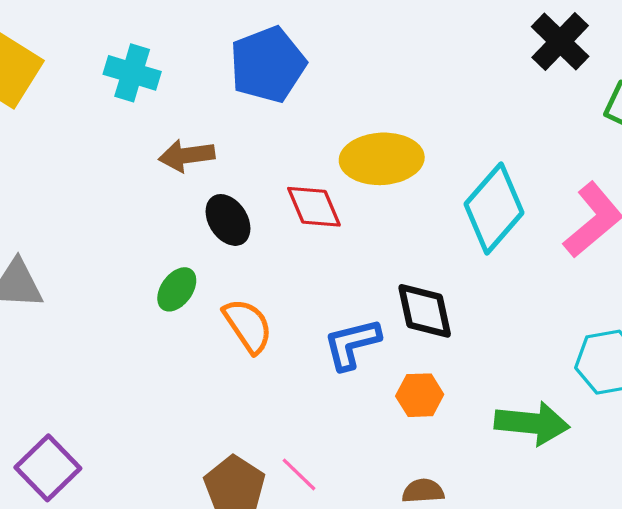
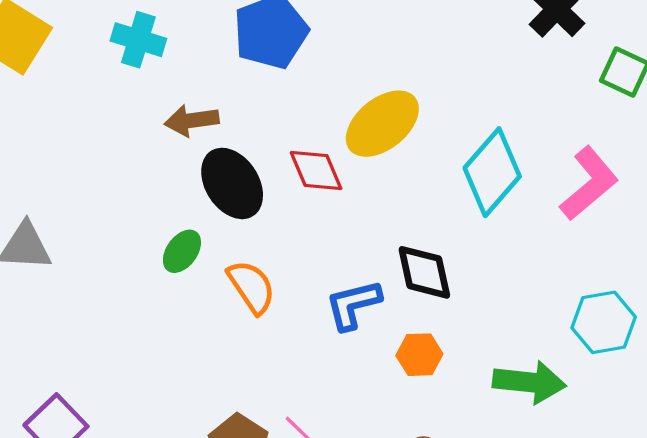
yellow ellipse: (382, 159) -> (382, 124), turned -36
black ellipse: (228, 220) -> (232, 183), size x1.4

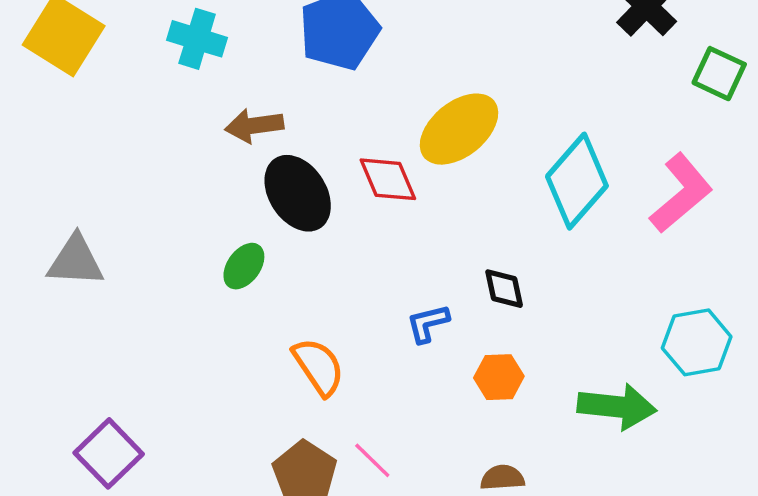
black diamond: (424, 272) -> (504, 289), size x0.7
orange semicircle: (251, 287) -> (318, 367), moved
blue L-shape: (353, 305) -> (428, 323), size x0.7

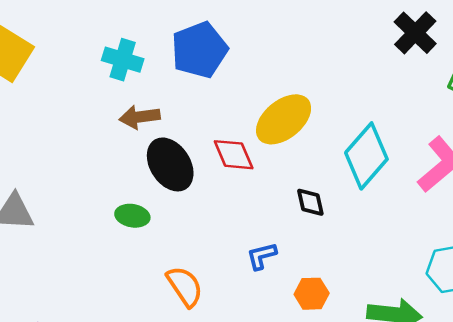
cyan cross: (197, 39) -> (123, 60), moved
green ellipse: (244, 266) -> (132, 216), turned 64
black diamond: (504, 289) -> (310, 202), moved

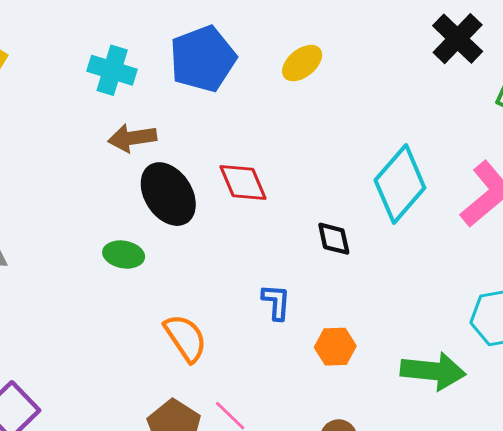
yellow ellipse: (284, 119) -> (302, 63), moved, size x0.6
blue L-shape: (262, 256) -> (276, 302), turned 108

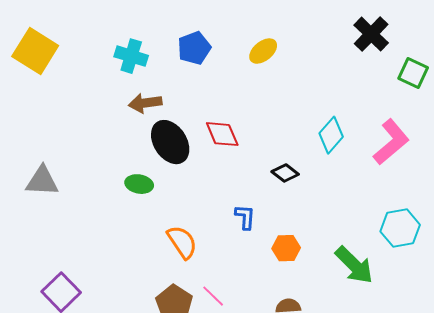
blue pentagon: (203, 59) -> (194, 48), size x0.7
cyan diamond: (400, 184) -> (331, 135), size x0.7
black diamond: (334, 239) -> (285, 173), turned -40
green arrow: (433, 371) -> (354, 265), turned 39

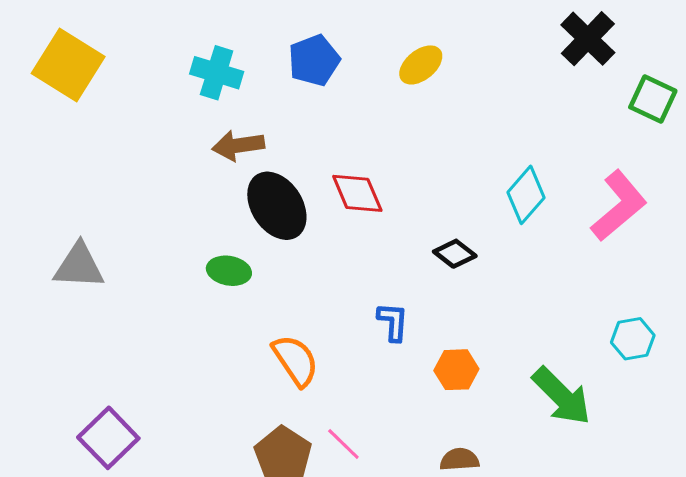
cyan hexagon: (400, 228) -> (633, 339), size x0.7

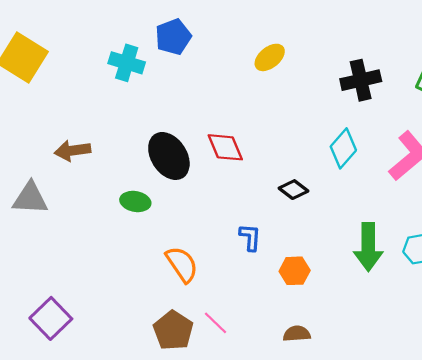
black cross: (588, 39) -> (361, 80), moved, turned 33
blue pentagon: (314, 60) -> (173, 37), moved
brown arrow: (238, 145) -> (73, 151), moved
green arrow: (562, 396) -> (368, 247), moved, turned 45

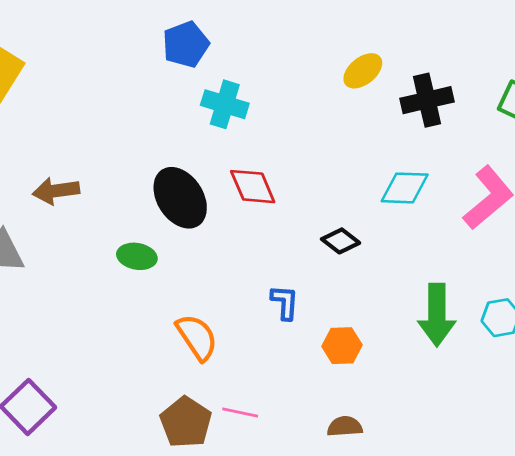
yellow ellipse: (270, 57) -> (363, 71), moved
cyan cross: (127, 63) -> (225, 104), moved
cyan diamond: (343, 148) -> (405, 188), turned 51
pink line: (216, 323) -> (240, 413), turned -32

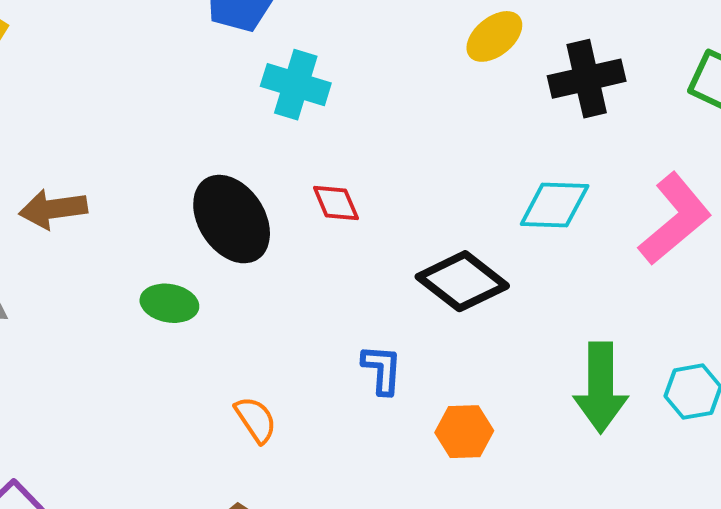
red diamond: (253, 187) -> (336, 203), size x0.7
black diamond: (341, 241) -> (462, 281), size x1.6
orange semicircle: (197, 337) -> (256, 420), size x0.7

